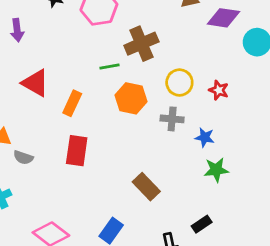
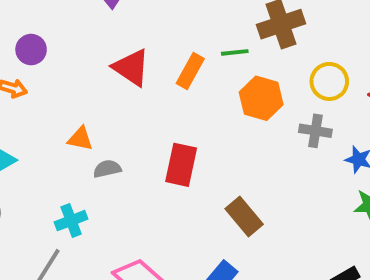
orange rectangle: (72, 103) -> (190, 71), moved
gray semicircle: (23, 158) -> (107, 169), turned 144
brown rectangle: (146, 187) -> (244, 217), moved

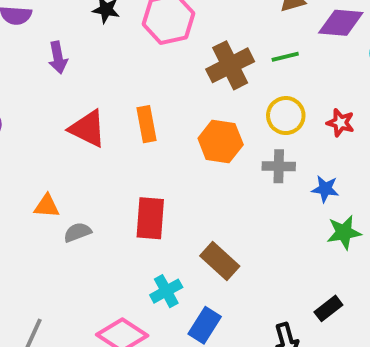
green line: (235, 52) -> (285, 57), moved
orange rectangle: (190, 71) -> (147, 124), turned -32
cyan cross: (71, 221) -> (166, 291), moved

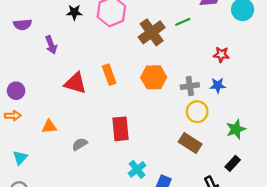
yellow circle: (286, 116) -> (197, 112), moved
blue star: (325, 189) -> (218, 85), moved
orange triangle: (47, 206) -> (49, 127), moved
green star: (344, 232) -> (236, 129), moved
brown rectangle: (220, 261) -> (190, 143), moved

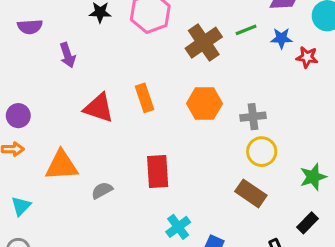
red star: (221, 55) -> (307, 57), moved
blue star: (218, 85) -> (281, 38), moved
orange triangle: (49, 127) -> (62, 165), size x1.6

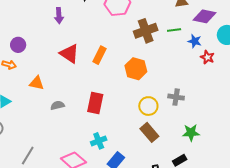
orange rectangle: (144, 98) -> (99, 55), turned 30
gray cross: (253, 117) -> (176, 97), moved
yellow circle: (262, 152) -> (148, 106), moved
orange triangle: (62, 165) -> (37, 83), size x0.7

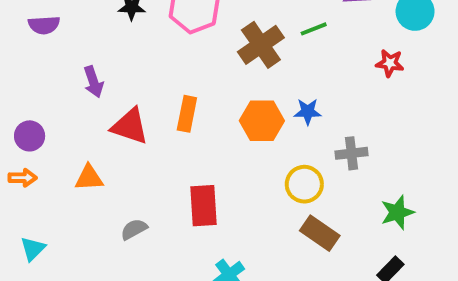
purple arrow: (59, 16) -> (93, 82), moved
blue star: (195, 41) -> (308, 112), moved
orange triangle: (37, 83) -> (89, 178), moved

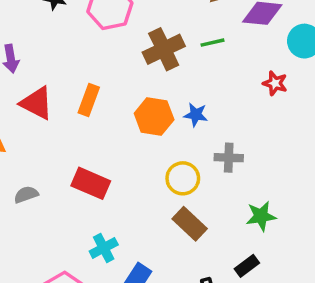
red rectangle: (203, 206) -> (91, 183), turned -72

